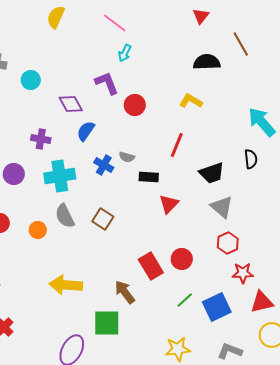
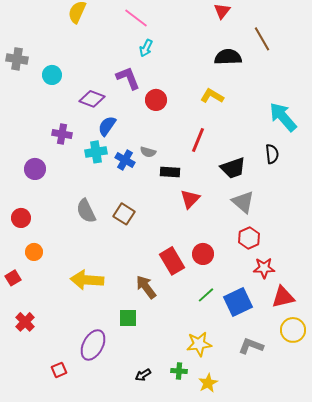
purple diamond: (71, 104) -> (92, 99), turned -40
cyan cross: (60, 176) -> (96, 152), moved, size x0.7
orange circle: (38, 230) -> (34, 252), moved
green square: (107, 323) -> (128, 318), size x0.7

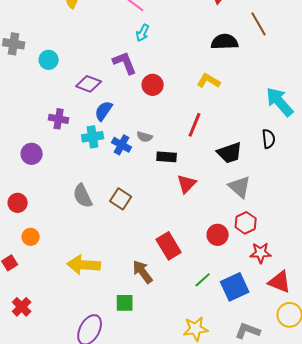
red circle: (203, 254) -> (218, 235), moved
red triangle: (283, 297) -> (280, 282), turned 35

